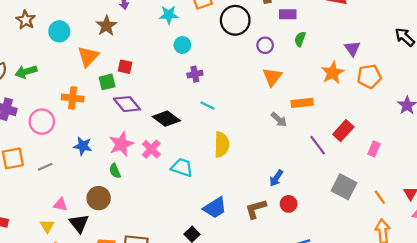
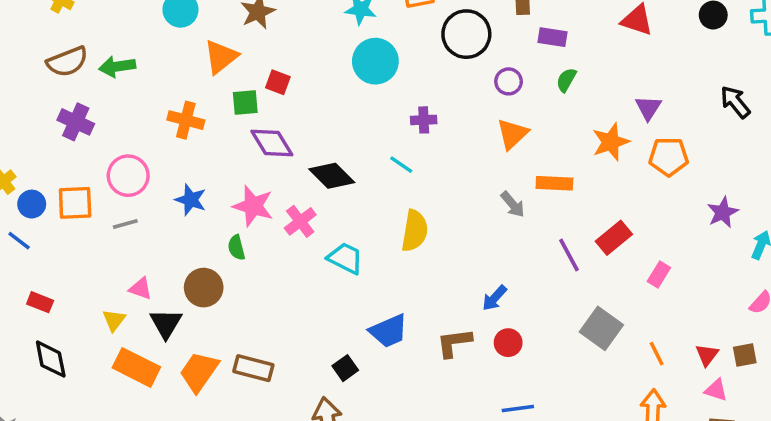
cyan circle: (182, 45) -> (375, 61), size x1.6
purple cross: (195, 74) -> (424, 120), moved
pink circle: (42, 122) -> (128, 176), moved
pink star: (121, 144) -> (253, 206), turned 30

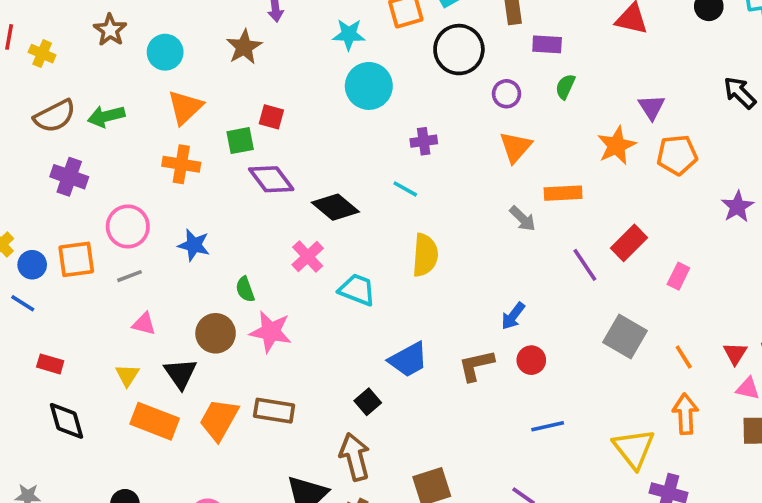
orange triangle: (221, 57) -> (185, 107), moved
pink star: (253, 206) -> (271, 332), moved
pink triangle: (141, 289) -> (144, 324), moved

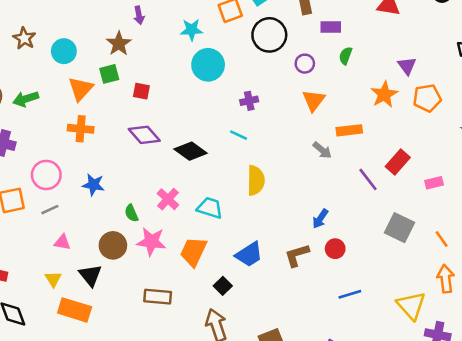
green square: (240, 141) -> (109, 74), moved
pink cross: (308, 256) -> (168, 199), moved
pink rectangle: (678, 276) -> (434, 183), turned 54
orange trapezoid: (219, 420) -> (193, 252), moved

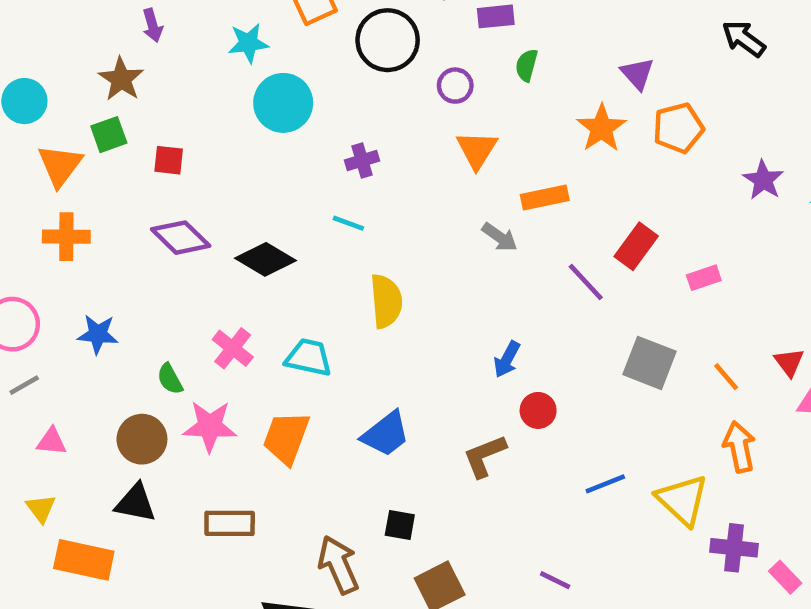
brown L-shape: (297, 255) -> (485, 456), moved
black triangle: (90, 275) -> (136, 503), moved, turned -35
black square: (223, 286) -> (400, 525), moved, turned -30
blue line: (350, 294) -> (605, 484), moved

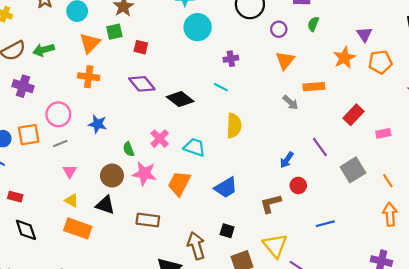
purple line: (586, 282) -> (320, 147), moved
gray square: (650, 363) -> (353, 170), turned 30
pink triangle: (51, 442) -> (70, 171), turned 48
yellow triangle: (682, 500) -> (275, 246), moved
yellow triangle: (41, 508) -> (72, 200), moved, turned -32

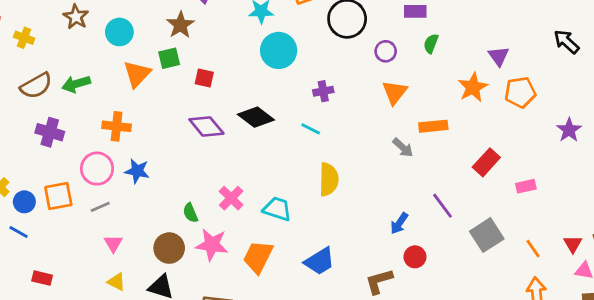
orange cross: (89, 77) -> (117, 126), moved
black diamond: (180, 99) -> (256, 117), moved
blue star: (98, 124) -> (137, 171), moved

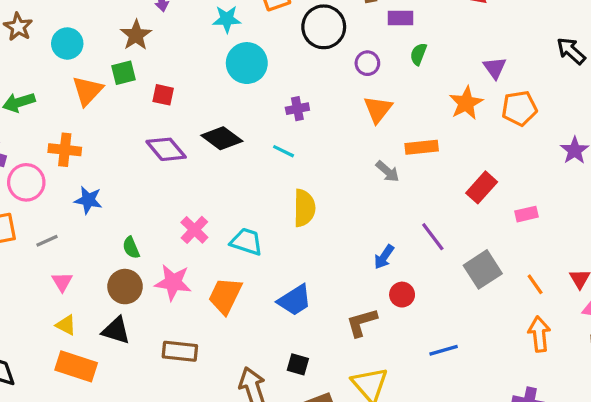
pink circle: (97, 169) -> (26, 182), moved
green semicircle: (190, 213) -> (131, 248), moved

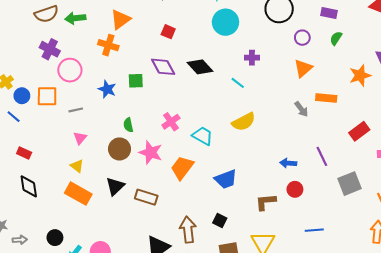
green square: (123, 73) -> (136, 81), moved
orange cross: (65, 150) -> (108, 45), moved
yellow semicircle: (304, 208) -> (244, 122), turned 50
blue arrow: (384, 257) -> (288, 163), turned 49
black triangle: (116, 330) -> (115, 186), moved, turned 48

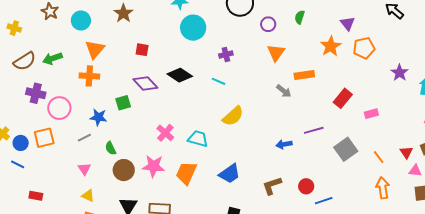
gray line: (76, 110) -> (84, 138), moved
green semicircle: (128, 125) -> (111, 148), moved
purple line: (322, 156) -> (314, 130), turned -66
red circle: (295, 189) -> (306, 186), moved

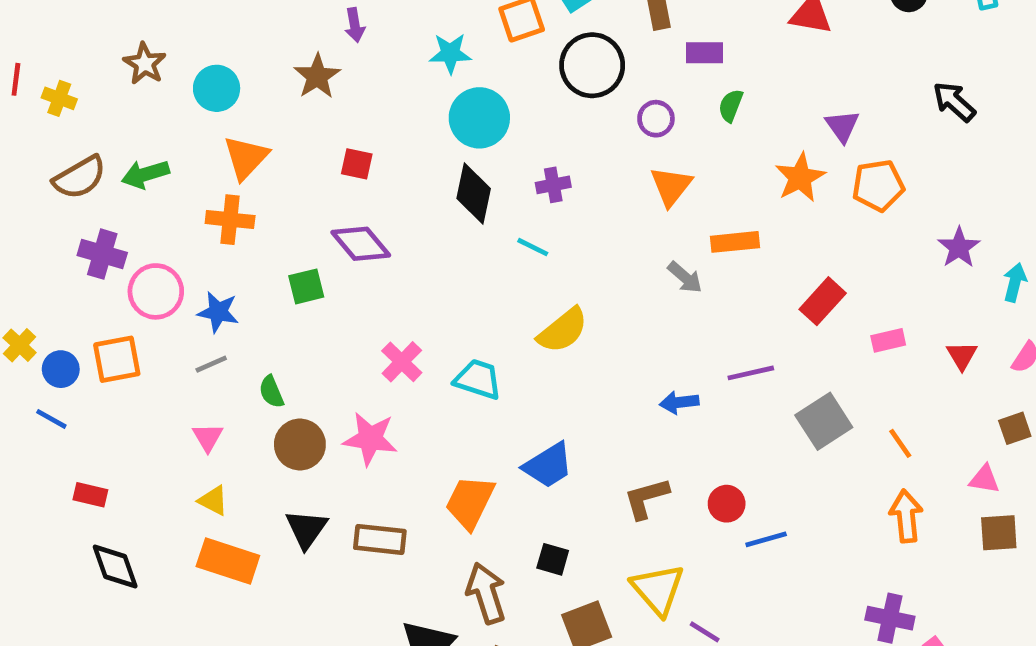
black diamond: (180, 75) -> (474, 193), moved, turned 65
blue star: (98, 117) -> (218, 312), moved
red triangle: (406, 152) -> (962, 356), moved
orange trapezoid: (186, 173) -> (470, 502), moved

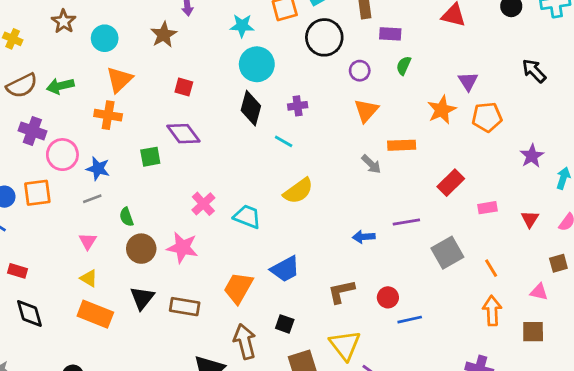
brown square: (999, 533) -> (533, 332), moved

